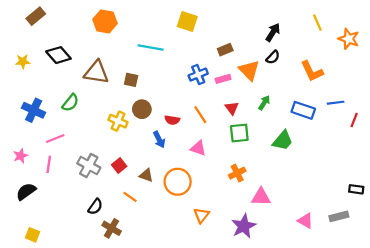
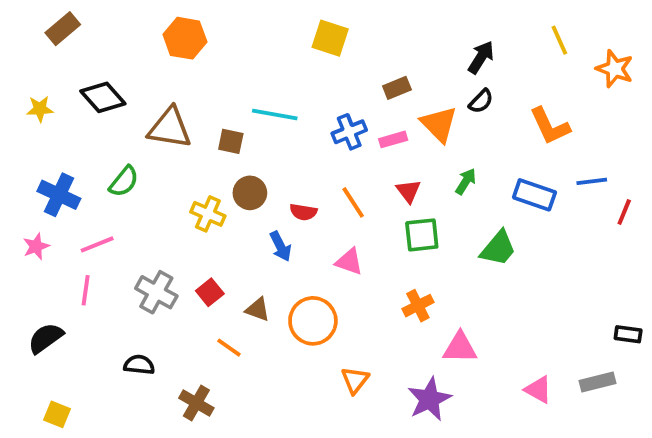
cyan line: (151, 47) -> (275, 115), moved
pink star: (21, 156) -> (36, 246), moved
black semicircle: (95, 207) -> (139, 365), moved, turned -119

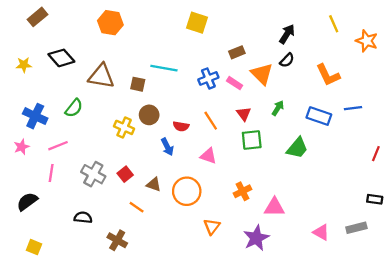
pink rectangle: (393, 139) -> (235, 83), turned 49
red line: (624, 212) -> (376, 154), moved
orange cross: (418, 306) -> (243, 191), moved

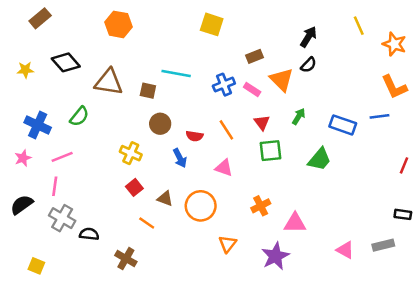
orange L-shape: (328, 75) -> (394, 87), moved
yellow cross: (124, 127) -> (131, 153), moved
gray cross: (93, 174) -> (62, 218), moved
black semicircle: (27, 202) -> (22, 205), moved

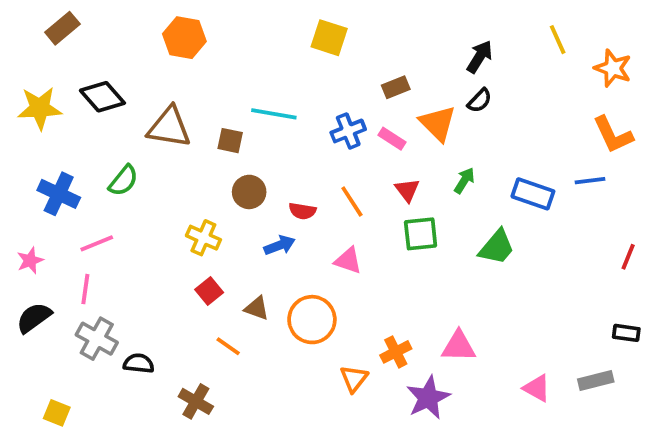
yellow star: (25, 70) -> (40, 108), size x1.6
pink star: (23, 158) -> (30, 261), moved
blue arrow: (180, 158) -> (280, 245), turned -84
orange cross: (261, 206) -> (396, 352), moved

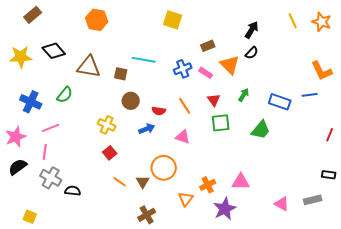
orange star: (613, 68) -> (322, 22), moved
pink star: (30, 261) -> (16, 137), size x1.5
brown triangle: (257, 308) -> (143, 182), moved, turned 40
brown cross: (196, 401) -> (147, 215), moved, turned 30

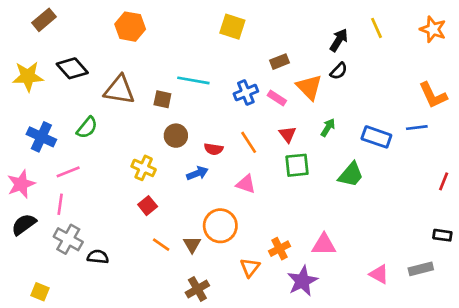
yellow line: (293, 21) -> (376, 28), moved

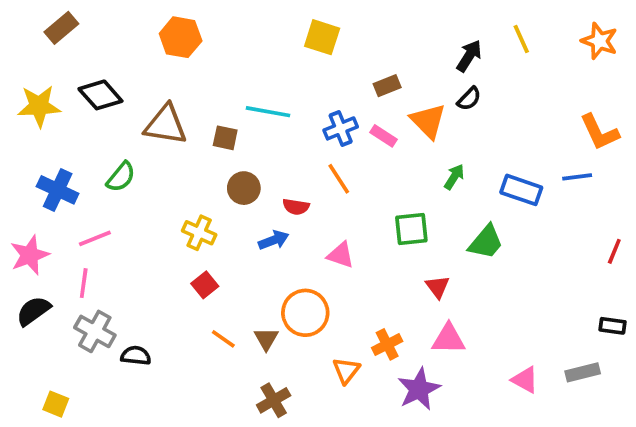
red triangle: (288, 134) -> (437, 287), moved
orange line: (249, 142) -> (339, 179), moved

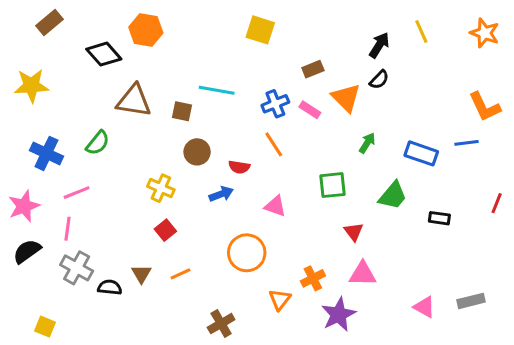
black diamond: (100, 95) -> (104, 54), moved
black rectangle: (612, 326) -> (439, 218), moved
orange line: (223, 339) -> (180, 274), turned -60
brown triangle: (266, 339) -> (141, 274), moved

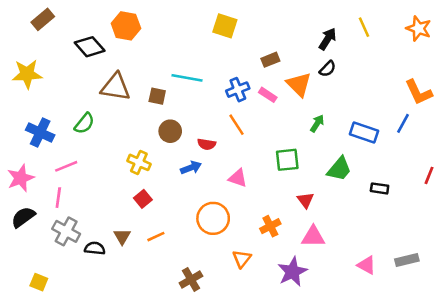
blue line: (466, 143) -> (403, 123), turned -54
orange cross: (313, 278) -> (270, 226), moved

